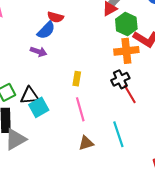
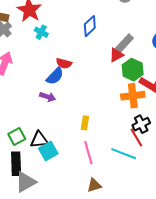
black cross: (120, 79) -> (141, 124), moved
cyan line: (118, 134) -> (124, 154), moved, turned -50

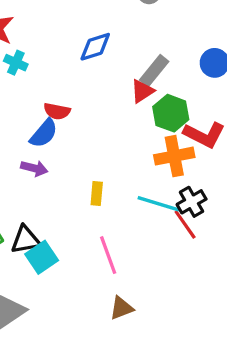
blue diamond: (90, 26) -> (95, 47), turned 30
yellow rectangle: (85, 123) -> (97, 193), moved
cyan line: (124, 154) -> (158, 204), moved

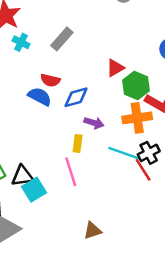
blue diamond: (95, 47) -> (76, 97), moved
gray rectangle: (154, 71) -> (62, 39), moved
blue semicircle: (44, 133) -> (40, 96), turned -105
purple arrow: (34, 168) -> (94, 123), moved
pink line: (108, 255) -> (71, 172), moved

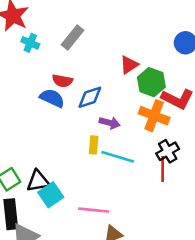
orange cross: (137, 118) -> (154, 116), turned 32
cyan line: (124, 153) -> (118, 157), moved
red line: (143, 170) -> (163, 169), turned 35
pink line: (71, 172) -> (94, 210), moved, turned -64

